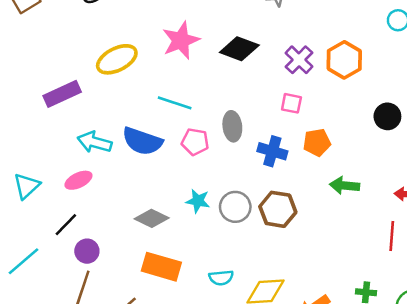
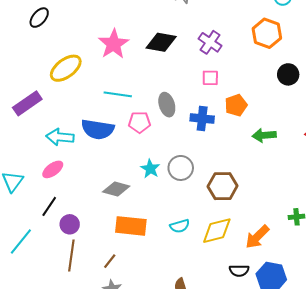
orange hexagon: (344, 60) -> (267, 33), moved
cyan star: (198, 201) -> (150, 169), turned 30
brown hexagon: (278, 209) -> (223, 186), moved

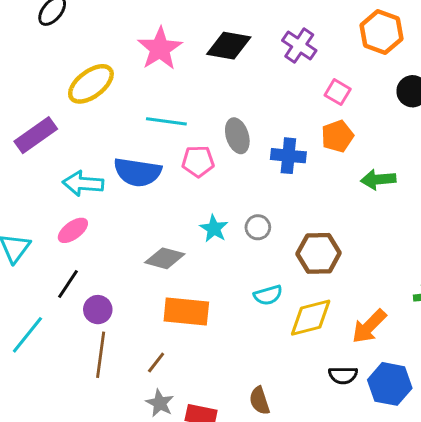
pink square: (210, 78) -> (338, 92), moved, turned 30
gray circle: (181, 168) -> (258, 227), size x0.7
cyan semicircle: (180, 226) -> (268, 295), moved

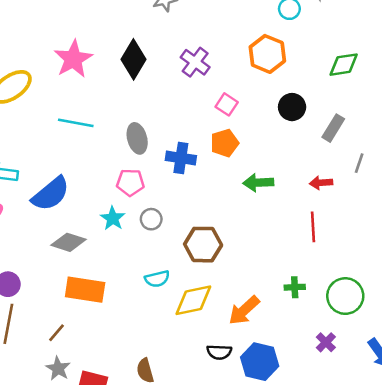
black diamond: (229, 46) -> (133, 59), turned -72
pink pentagon: (198, 161) -> (130, 182), moved
blue semicircle: (138, 172) -> (51, 194), moved, turned -51

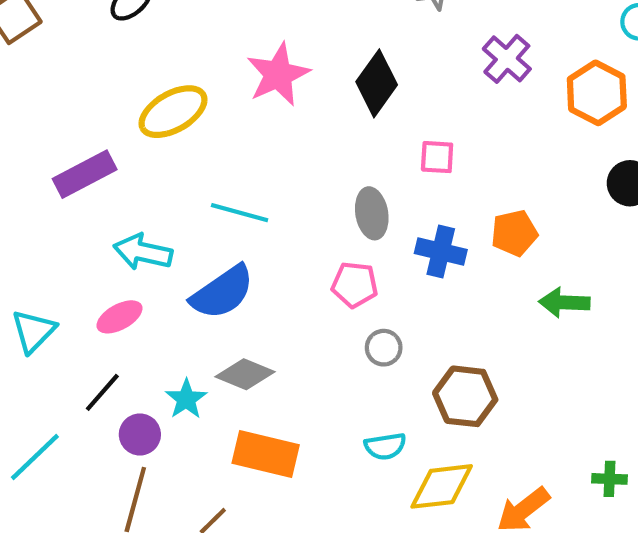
purple cross: (195, 62) -> (507, 59), moved
pink square: (227, 104) -> (437, 157), moved, turned -35
cyan line: (76, 123) -> (240, 213), moved
cyan star: (113, 218) -> (186, 399), moved

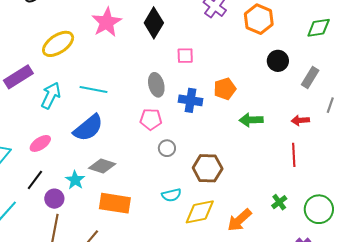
cyan arrow: (143, 252) -> (51, 96), moved, turned 108
green cross: (609, 479) -> (279, 202), turned -35

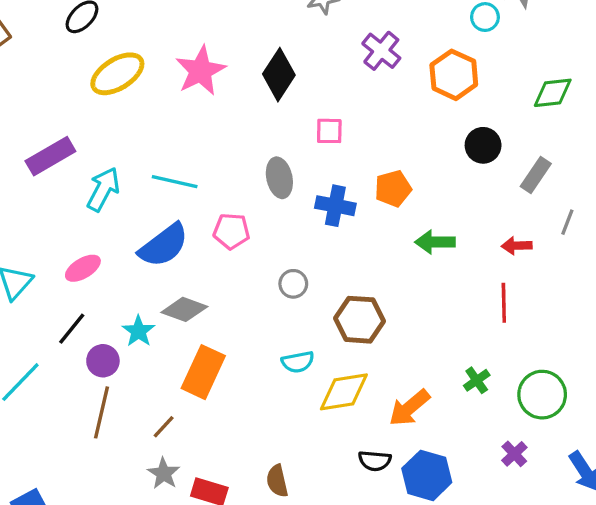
yellow ellipse: (58, 44) -> (117, 74), moved
pink pentagon: (151, 119) -> (231, 231), moved
orange rectangle: (115, 203) -> (203, 372), turned -76

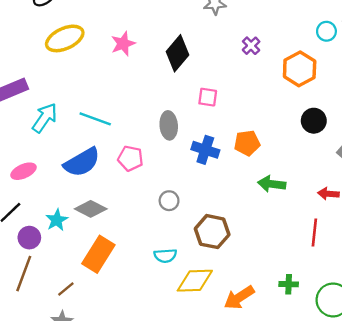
purple cross: (381, 51) -> (251, 46), size x0.7
pink star: (201, 71) -> (123, 44), size x0.7
green cross: (477, 380) -> (289, 284), turned 30

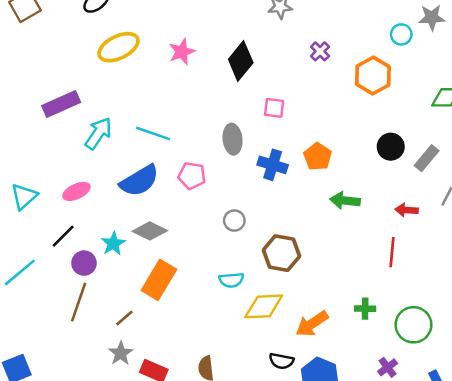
black circle: (314, 121) -> (391, 147), moved
orange pentagon: (247, 143) -> (318, 157), turned -30

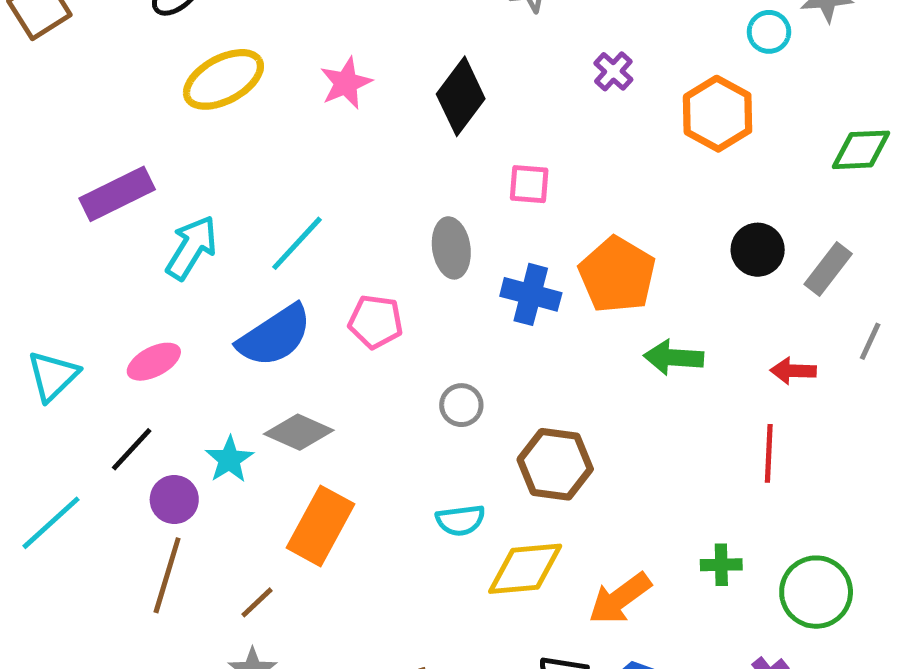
cyan line: (153, 133) -> (297, 243), turned -64
orange pentagon: (318, 157) -> (617, 275), size x1.4

